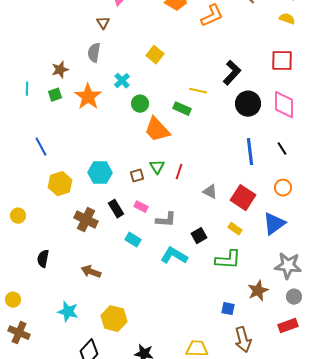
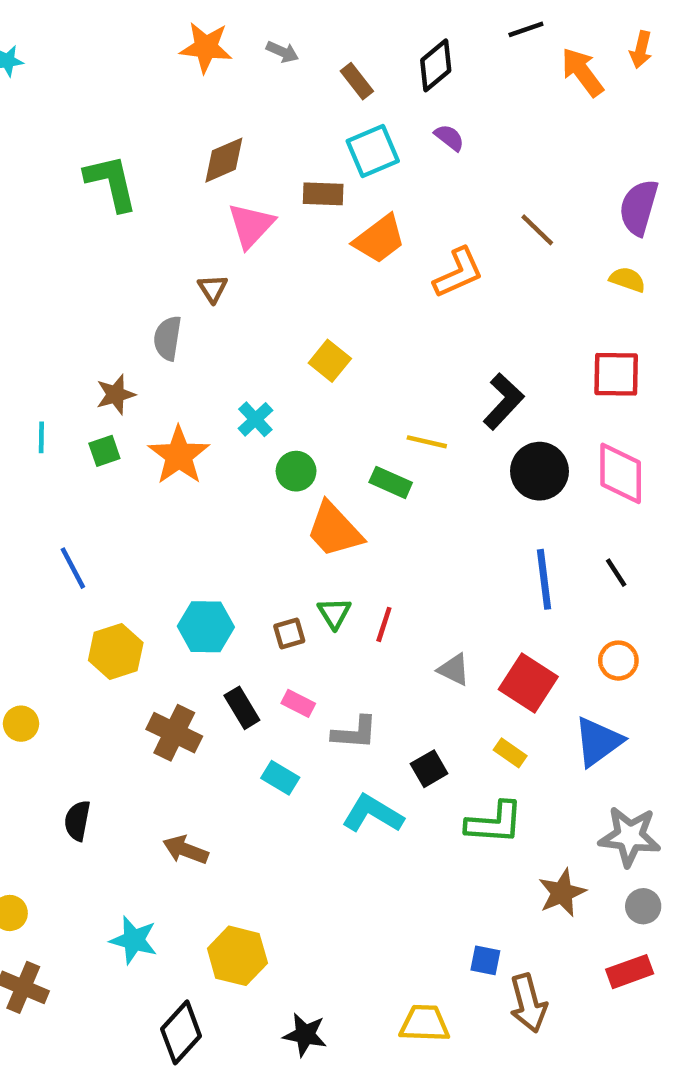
gray semicircle: (94, 53) -> (168, 338), moved
blue square: (228, 309) -> (485, 960), moved

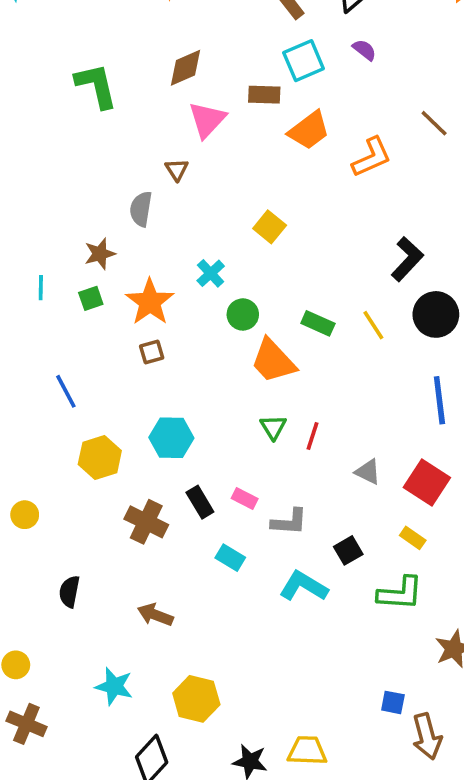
yellow line: (427, 442) -> (373, 325), moved, turned 44
brown square: (289, 633) -> (152, 352), moved
yellow trapezoid: (425, 1023) -> (307, 751), moved

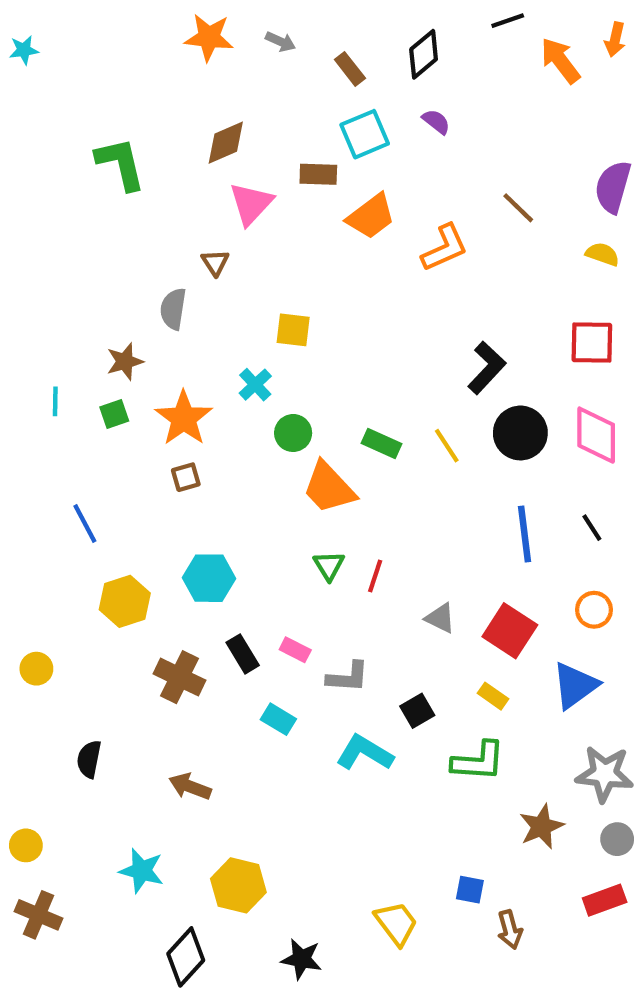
yellow square: (270, 227) -> (293, 330), moved, turned -32
brown arrow: (427, 736) -> (510, 930), size x0.7
yellow trapezoid: (307, 751) -> (396, 923), moved, turned 51

